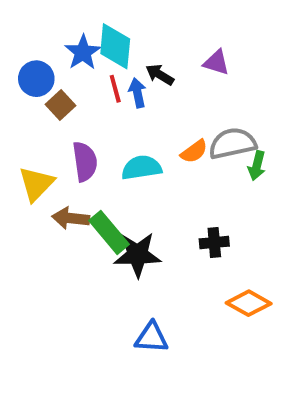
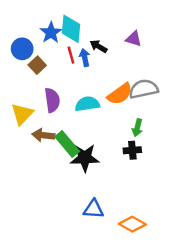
orange semicircle: (194, 151) -> (120, 94), size x1.5
green arrow: (257, 166) -> (137, 128), moved
orange diamond: (249, 303) -> (132, 224), moved

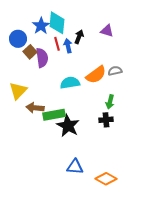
black arrow: (99, 46) -> (79, 37), turned 80
gray semicircle: (144, 89) -> (115, 71), size x0.6
purple semicircle: (52, 100) -> (42, 58), moved
green rectangle: (67, 144) -> (54, 115), turned -60
black star: (85, 158) -> (68, 126), turned 30

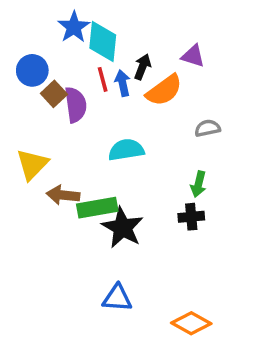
blue star: (41, 26) -> (74, 27), moved
orange semicircle: (96, 75) -> (164, 90), moved
blue triangle: (75, 167) -> (117, 298), moved

